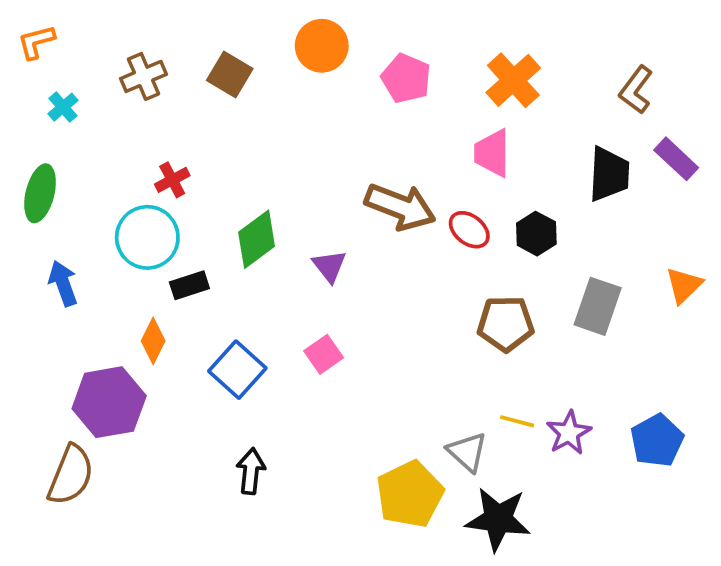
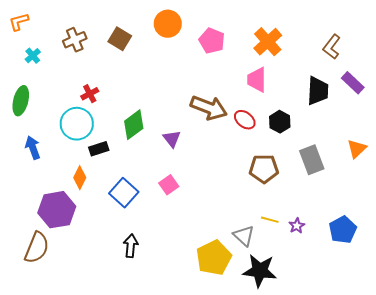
gray rectangle: (598, 306) -> (312, 160), turned -40
purple star: (569, 433) -> (297, 226), size x0.7

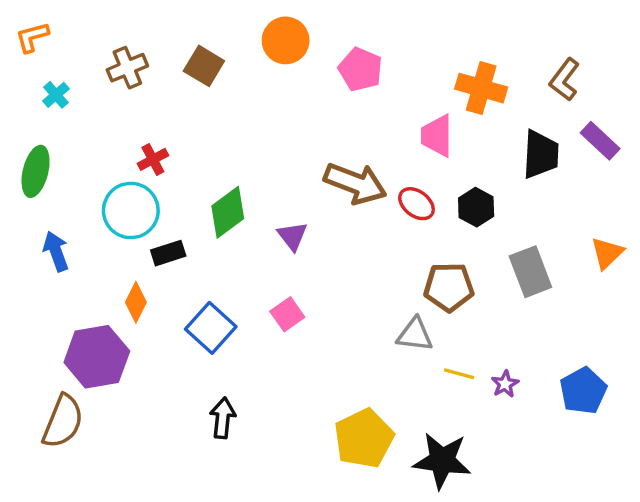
orange cross: (268, 42) -> (481, 88), moved, turned -32
gray triangle: (244, 236) -> (415, 335), moved, turned -35

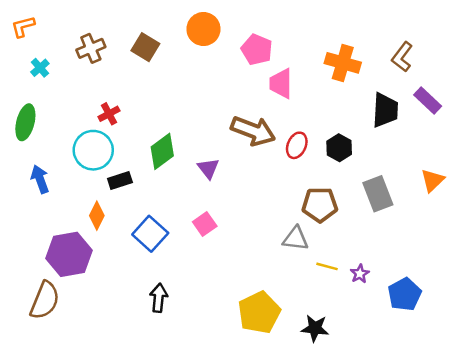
pink trapezoid: (437, 136) -> (281, 84), moved
red ellipse: (417, 204) -> (297, 145), turned 75
blue pentagon: (583, 391) -> (405, 294), moved
black star: (442, 461) -> (315, 328), size x0.7

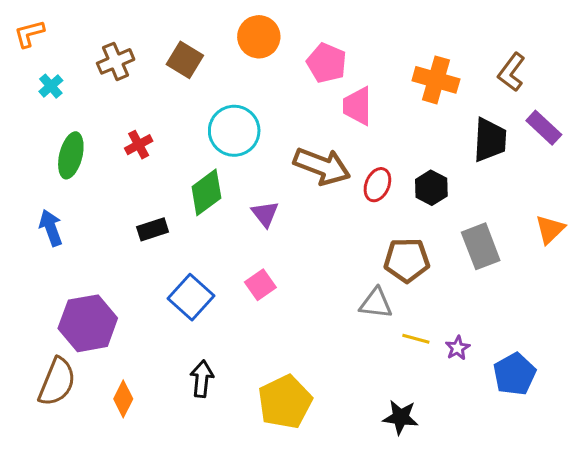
green ellipse: (25, 122) -> (71, 155), moved
cyan circle: (93, 150) -> (234, 131), moved
orange diamond: (97, 216) -> (123, 399), moved
yellow pentagon: (259, 312) -> (285, 402), moved

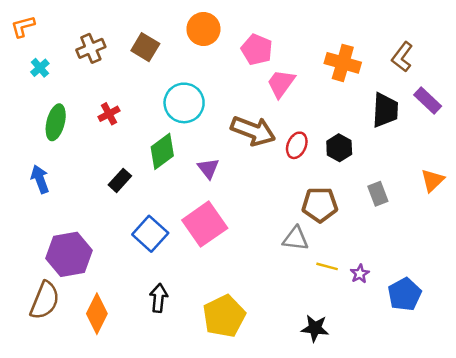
pink trapezoid: (357, 106) -> (281, 84), turned 36
black rectangle: (153, 229) -> (120, 180), turned -30
gray rectangle: (481, 246) -> (378, 194), size x0.7
pink square: (260, 285) -> (205, 224), size x1.8
orange diamond: (123, 399) -> (97, 314), size x1.4

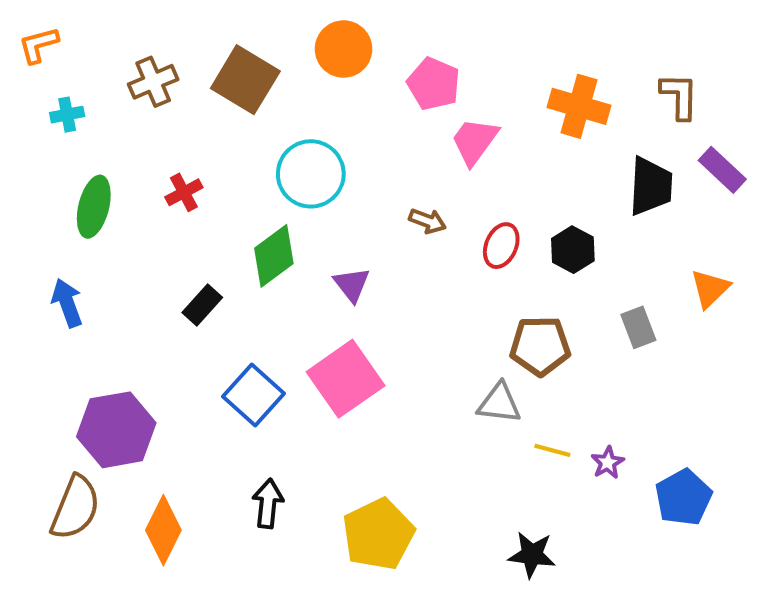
brown square: (145, 47) -> (245, 80), size x1.4
brown L-shape: (402, 57) -> (679, 96), turned 144
cyan cross: (40, 68) -> (67, 115), turned 30
brown arrow: (253, 131) -> (427, 221), size x0.5
orange triangle: (432, 180) -> (710, 289), moved

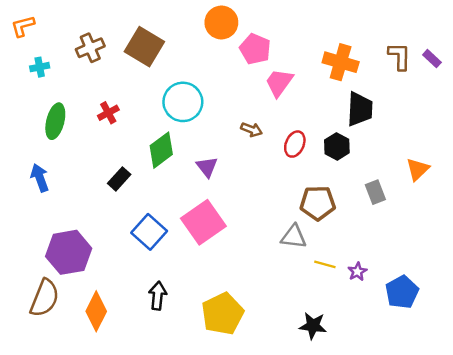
orange circle: (344, 49) -> (221, 22), moved
purple rectangle: (722, 170) -> (432, 59), moved, size x0.7
black trapezoid: (651, 186) -> (360, 109), moved

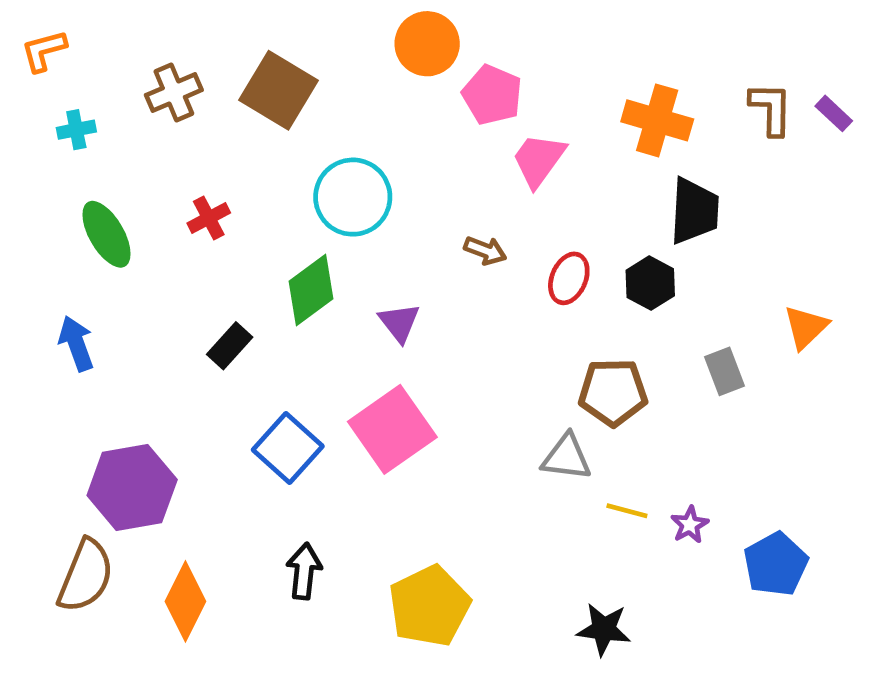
green ellipse: (55, 121) -> (106, 234), turned -44

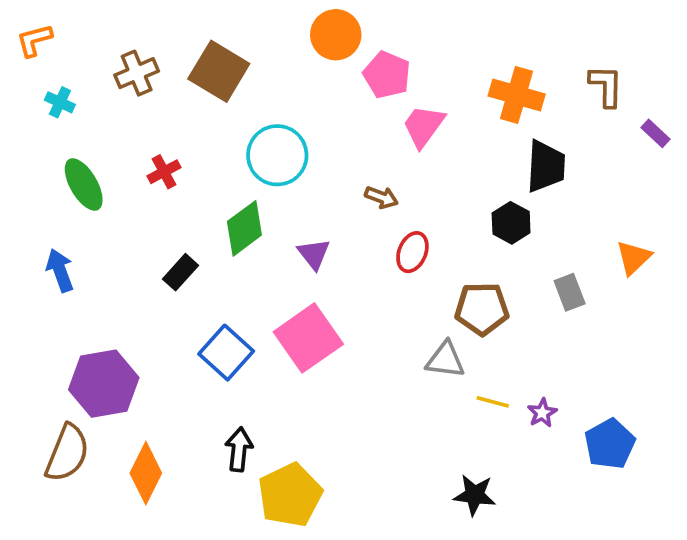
purple rectangle: (834, 113) -> (655, 133), moved
cyan cross: (76, 130) -> (60, 102), turned 36
red ellipse: (569, 278) -> (412, 252), moved
yellow pentagon: (429, 606) -> (290, 495), moved

